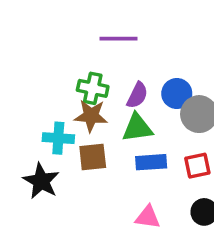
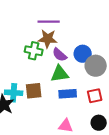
purple semicircle: (137, 95) -> (60, 55), turned 105
brown star: (91, 116) -> (48, 39), moved
cyan cross: (58, 138) -> (14, 93), moved

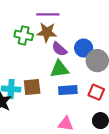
green cross: (34, 51) -> (24, 35), moved
red square: (95, 96) -> (96, 92), turned 35

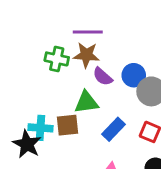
green triangle: (59, 69) -> (86, 102), moved
blue rectangle: (68, 90) -> (113, 129), turned -42

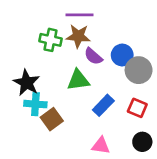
brown square: (67, 125) -> (52, 119), moved, turned -30
black star: (27, 144) -> (27, 83), moved

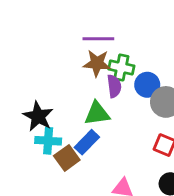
green cross: (51, 40) -> (121, 67), moved
purple semicircle: (93, 56) -> (114, 86), turned -138
blue rectangle: (103, 105) -> (87, 142), moved

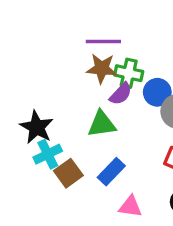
purple semicircle: (114, 86) -> (121, 94), turned 50
cyan cross: (48, 141) -> (48, 154), turned -30
blue rectangle: (87, 142) -> (111, 172), moved

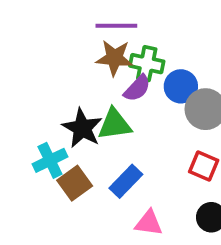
black star: (37, 127) -> (82, 128), moved

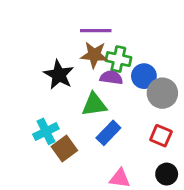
purple semicircle: (137, 88) -> (111, 78), turned -125
black star: (82, 128) -> (59, 75), moved
blue rectangle: (126, 181) -> (108, 133), moved

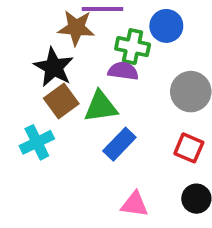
brown star: (94, 55) -> (76, 28), moved
blue circle: (144, 76) -> (166, 26), moved
brown square: (64, 148) -> (61, 101), moved

